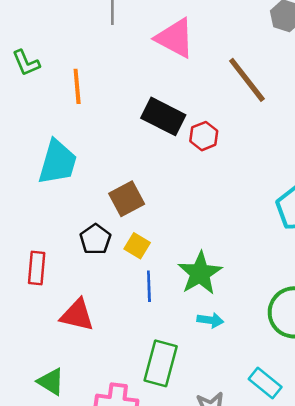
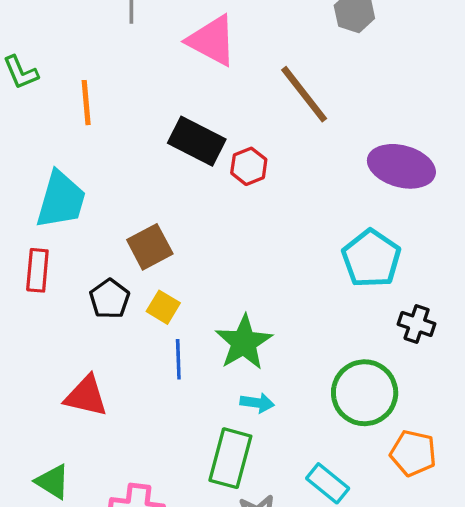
red rectangle: (37, 268) -> (37, 270), moved
green rectangle: (161, 363) -> (230, 458), moved

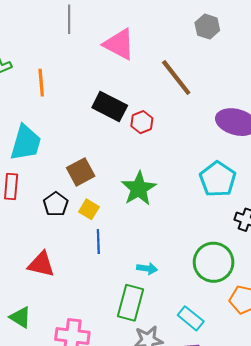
green star: (244, 342) -> (139, 189), moved

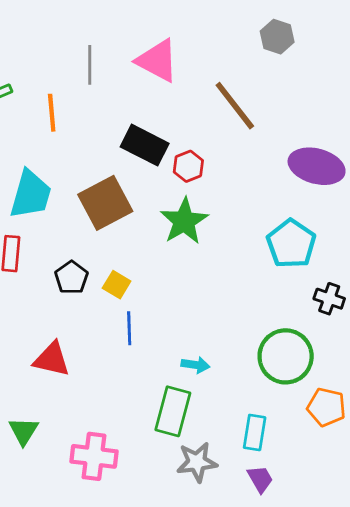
gray line: (69, 19) -> (90, 65), moved
brown square: (81, 172) -> (105, 203), moved, size x1.4
green star: (139, 189) -> (184, 221), moved
green triangle: (20, 317) -> (24, 431), turned 30
cyan rectangle: (191, 318) -> (255, 432), turned 60

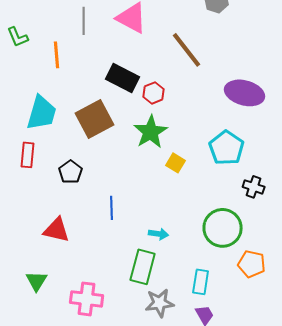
yellow square: (117, 285) -> (176, 163), moved

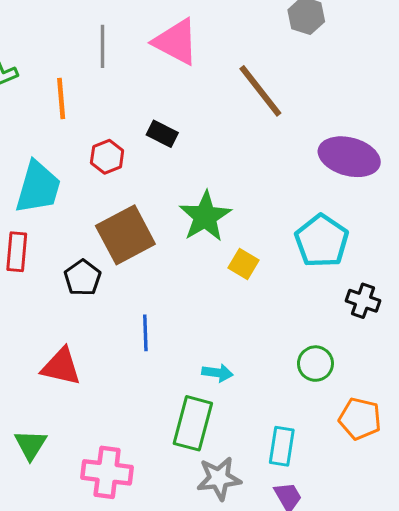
black rectangle: (123, 78) -> (162, 134), size x0.6
red hexagon: (154, 93) -> (107, 157), moved
brown square: (95, 119) -> (125, 235), moved
green circle: (223, 228) -> (315, 364), size x0.6

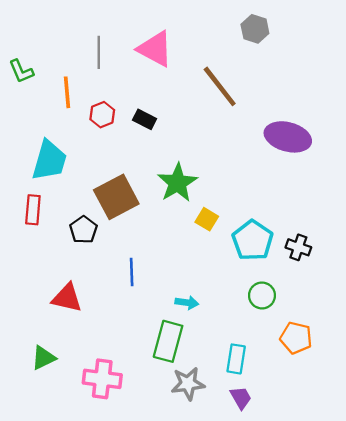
red hexagon: (107, 157) -> (102, 115), moved
cyan pentagon: (322, 241) -> (253, 240), moved
green triangle: (30, 445) -> (44, 358), turned 32

